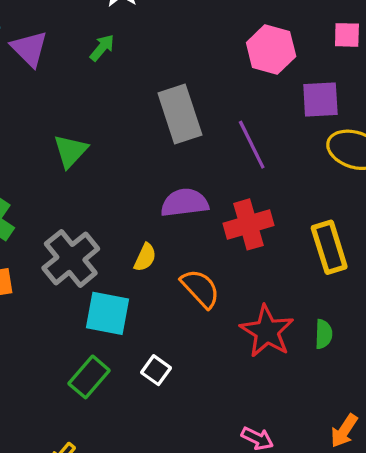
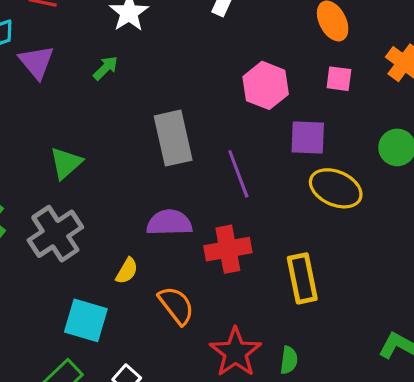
gray cross: (71, 258) -> (55, 234), moved

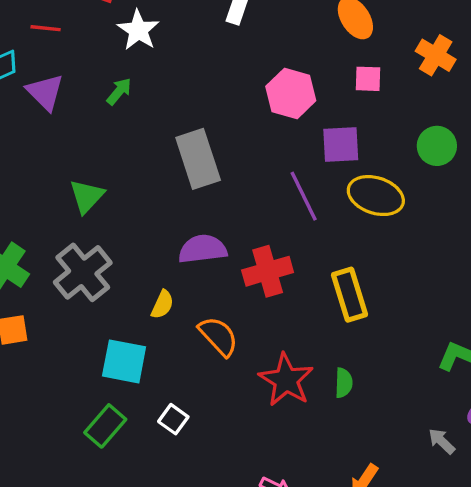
purple line: (238, 174) -> (304, 196), moved

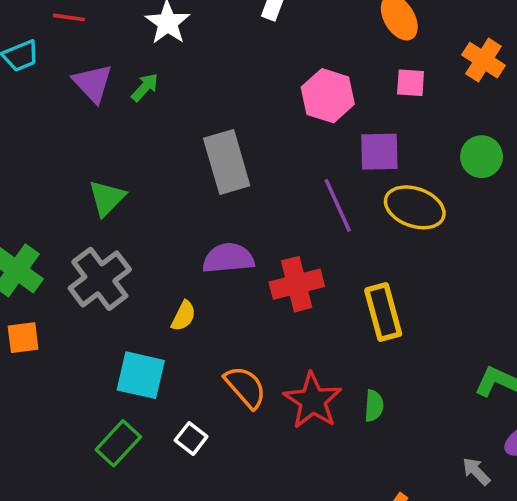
purple triangle: (45, 92) -> (93, 83), moved
orange semicircle: (218, 336) -> (245, 387), moved

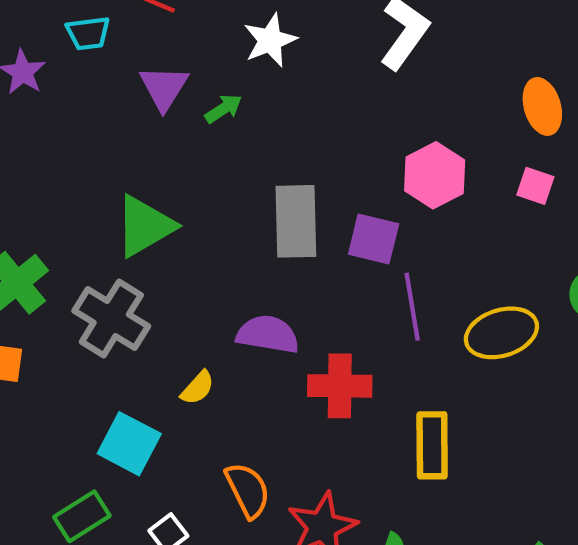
purple square: (379, 152) -> (374, 239), moved
green triangle: (107, 198) -> (145, 226), size x1.4
yellow ellipse: (415, 207) -> (501, 333), turned -52
gray cross: (100, 279) -> (111, 319), turned -36

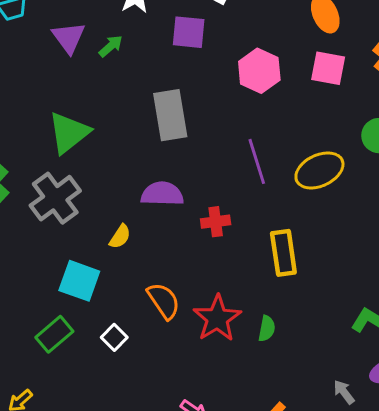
pink square: (535, 186) -> (328, 68), size x1.4
purple square: (374, 239) -> (189, 32), moved
gray cross: (111, 319) -> (55, 198), turned 30
red cross: (340, 386) -> (216, 222), size x0.7

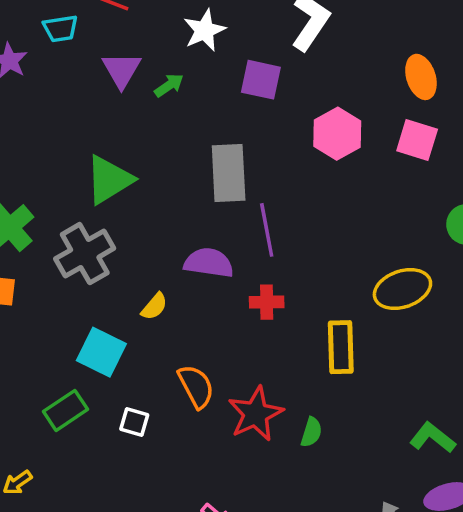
purple line: (257, 161) -> (267, 230), moved
yellow ellipse: (319, 170) -> (402, 289), moved
white square: (114, 337) -> (134, 422), turned -35

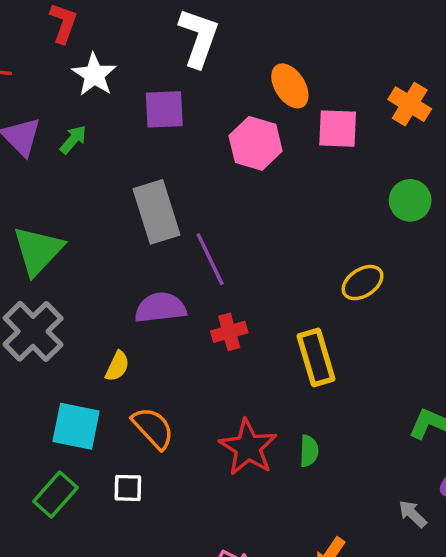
orange ellipse: (421, 77) -> (290, 86), moved
yellow ellipse: (402, 289) -> (363, 283), size x0.7
orange semicircle: (196, 386) -> (153, 428), moved

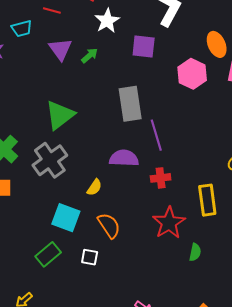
red star: (248, 447) -> (169, 223), moved

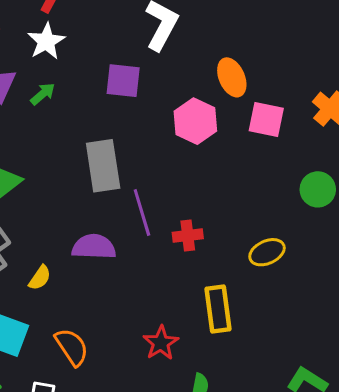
white star: (107, 21) -> (46, 41), moved
red cross: (161, 178) -> (188, 235), moved
yellow semicircle: (94, 187) -> (40, 278), moved
red star: (169, 223) -> (161, 343), size x0.7

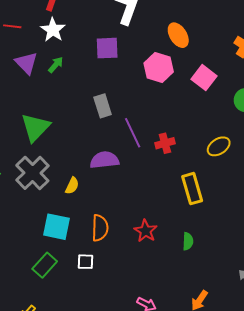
pink square: (266, 120) -> (204, 78), moved, turned 35
gray rectangle: (103, 166) -> (103, 106), size x0.7
red star: (161, 343) -> (145, 231), moved
orange semicircle: (72, 347) -> (100, 228), turned 44

